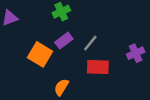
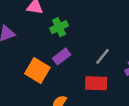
gray line: (90, 43) -> (102, 56), moved

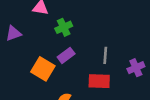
gray line: (102, 56) -> (105, 55), turned -35

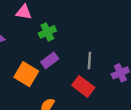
red rectangle: (99, 81) -> (83, 86), turned 35

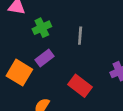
gray line: (89, 60) -> (80, 36), moved

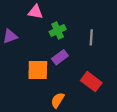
orange square: (19, 73) -> (38, 70), turned -30

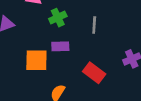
purple rectangle: (60, 57) -> (60, 46), turned 35

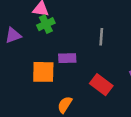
green cross: (58, 18) -> (46, 24), moved

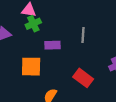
purple rectangle: (67, 58) -> (53, 45), moved

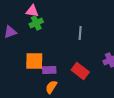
purple rectangle: (53, 45) -> (49, 70), moved

